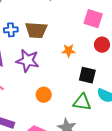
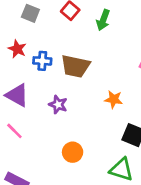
purple star: (28, 61) -> (58, 105), size x0.6

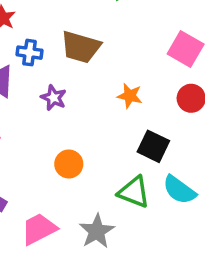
blue cross: (42, 61) -> (29, 53), moved

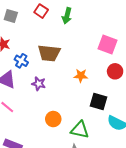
blue cross: (29, 53) -> (21, 61), turned 32
green triangle: (134, 192) -> (80, 130), moved

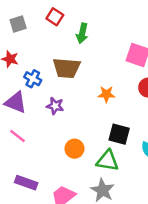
gray square: (11, 16) -> (18, 24), turned -32
green arrow: (67, 16) -> (82, 33), moved
black square: (99, 101) -> (119, 134), moved

